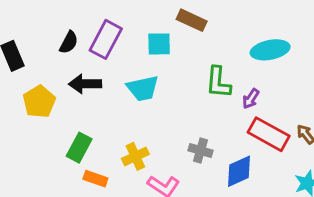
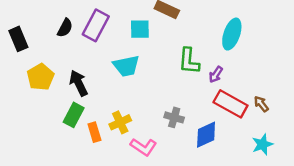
cyan ellipse: (270, 50) -> (232, 34), turned -60
black arrow: (85, 84) -> (78, 83), moved, turned 65
orange rectangle: (95, 179) -> (94, 132), moved, turned 54

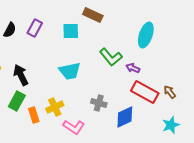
purple rectangle: (96, 25) -> (35, 28), size x0.7
green L-shape: (189, 61) -> (111, 57), turned -45
cyan trapezoid: (126, 66) -> (70, 71), moved
purple arrow: (216, 75) -> (133, 68), turned 80

